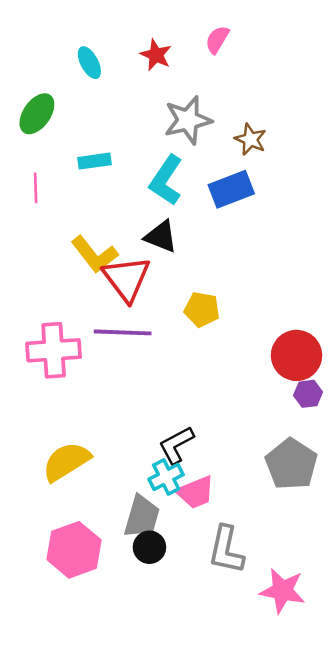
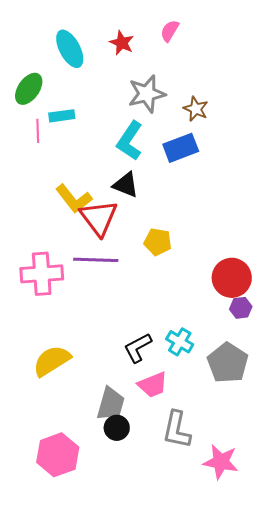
cyan ellipse: (89, 63) -> (70, 49), size x1.5
cyan rectangle: (94, 161) -> (62, 116), moved
pink line: (36, 188) -> (38, 131), moved
cyan cross: (166, 477) -> (180, 342), moved, turned -32
pink hexagon: (74, 550) -> (58, 455), moved

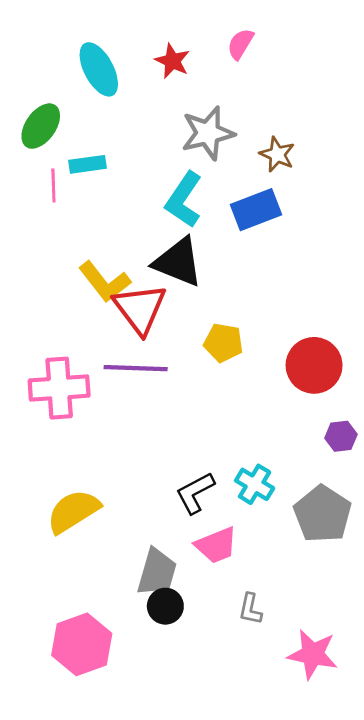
black triangle: (126, 185) -> (178, 262), size x1.4
red circle: (232, 278) -> (314, 365), moved
gray L-shape: (177, 430) -> (250, 609), size x0.6

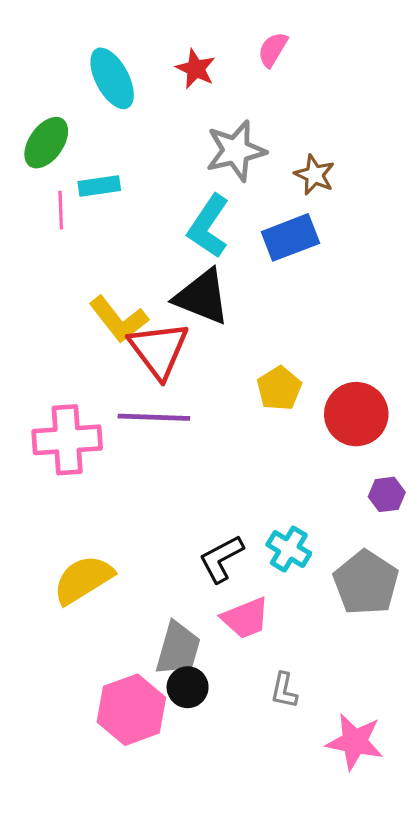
yellow pentagon: (223, 343) -> (279, 388), moved, turned 30
pink hexagon: (82, 644) -> (131, 710), moved

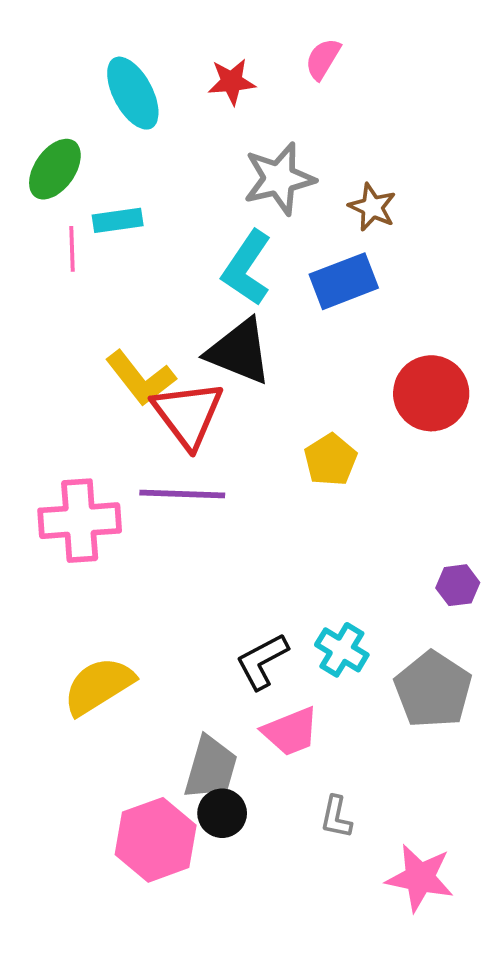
red star: (196, 69) -> (232, 82), turned -30
red circle: (356, 414) -> (431, 393), moved

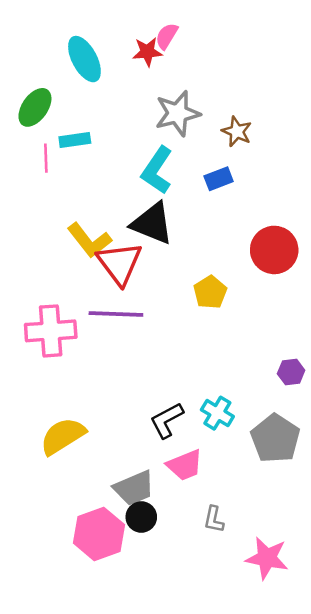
pink semicircle: (323, 59) -> (167, 36), moved
blue rectangle: (344, 281) -> (219, 179), size x0.7
gray trapezoid: (211, 768) -> (134, 488), turned 51

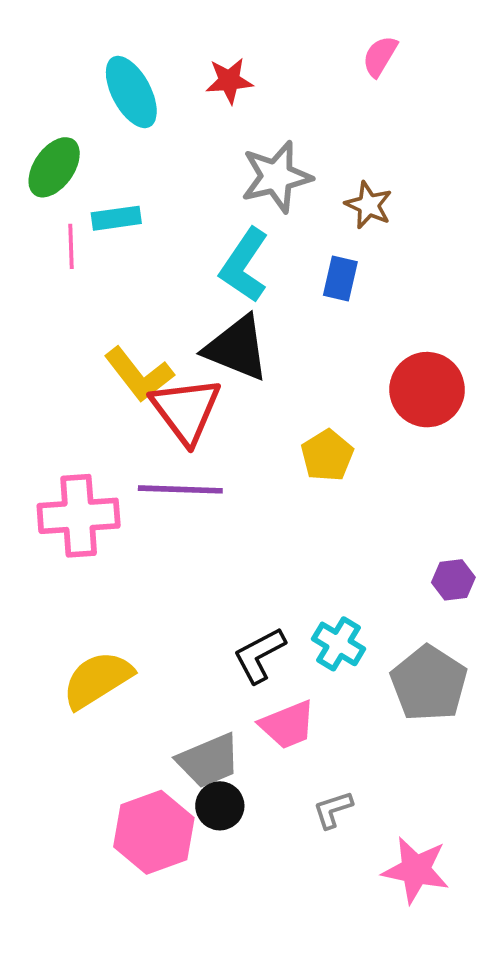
pink semicircle: (167, 36) -> (380, 56), moved
blue rectangle: (219, 179) -> (340, 278), turned -56
gray L-shape: (214, 519) -> (333, 810), turned 60

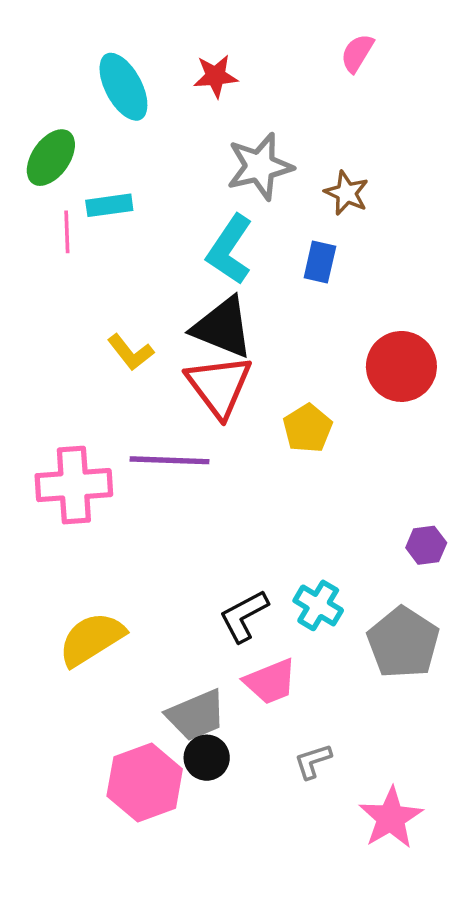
yellow L-shape: (139, 375) -> (131, 352), size x0.7
red triangle: (186, 410) -> (219, 386), moved
pink star: (416, 870) -> (391, 818), turned 30

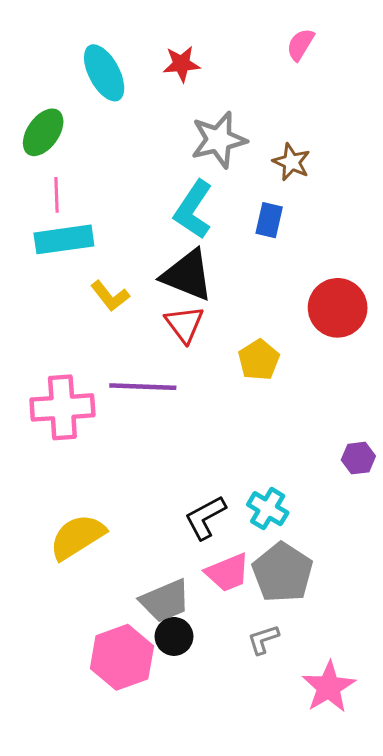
cyan rectangle: (109, 205) -> (64, 239), moved, size x1.5
red triangle: (219, 386) -> (184, 324), size x0.7
gray pentagon: (403, 643) -> (283, 573), moved

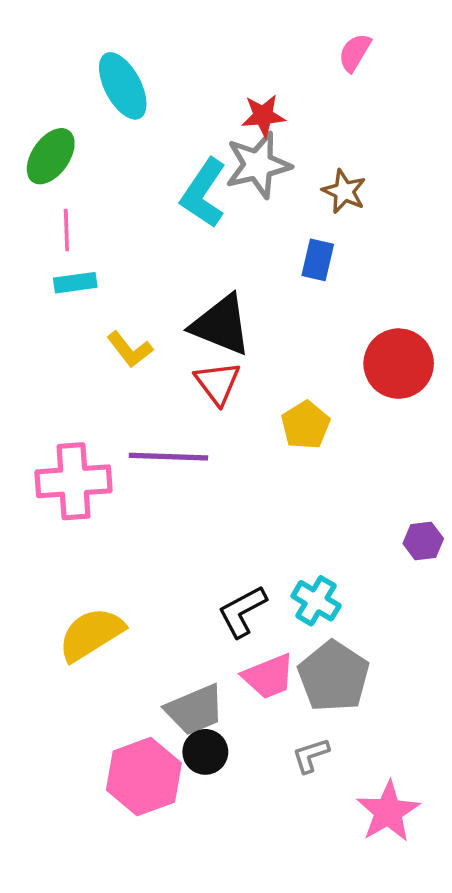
red star: (181, 64) -> (263, 116), moved
cyan L-shape: (193, 210) -> (204, 193), moved
cyan rectangle: (64, 239) -> (75, 283), size x0.6

